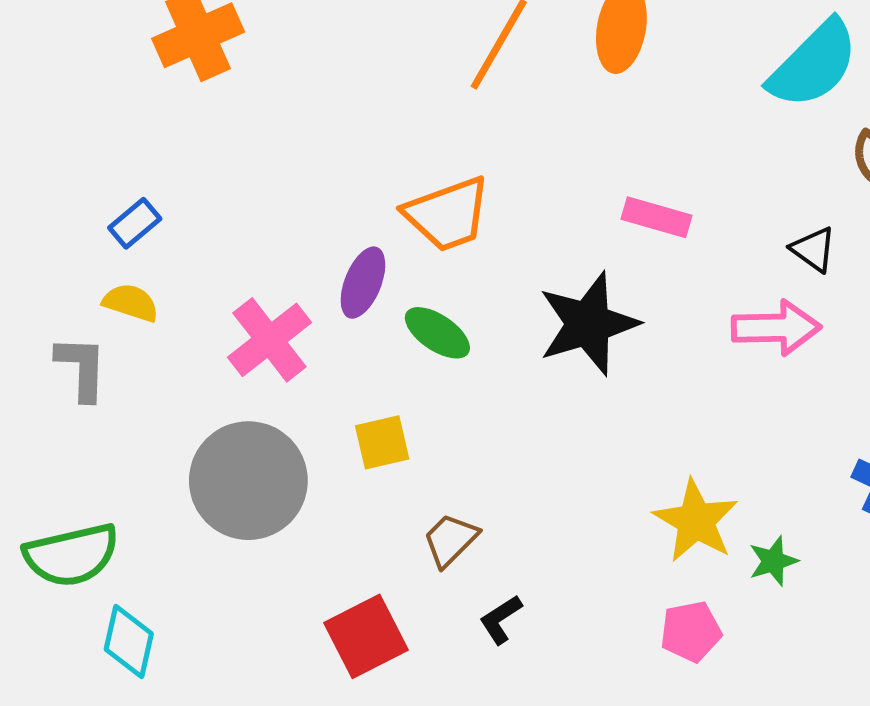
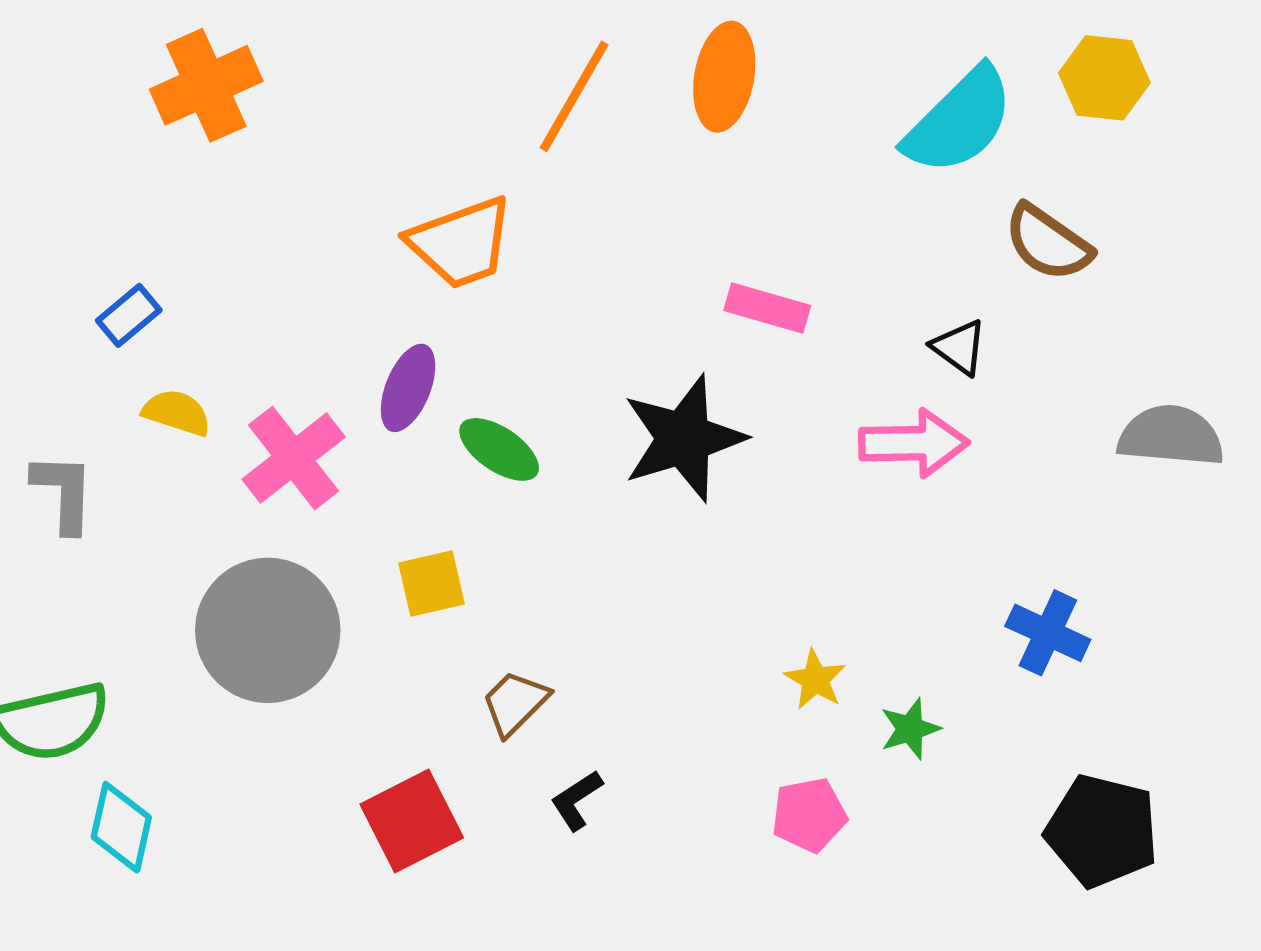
orange trapezoid: (447, 214) -> (461, 243), moved
yellow semicircle: (131, 303) -> (177, 413), moved
yellow star: (696, 521) -> (815, 680), size x0.6

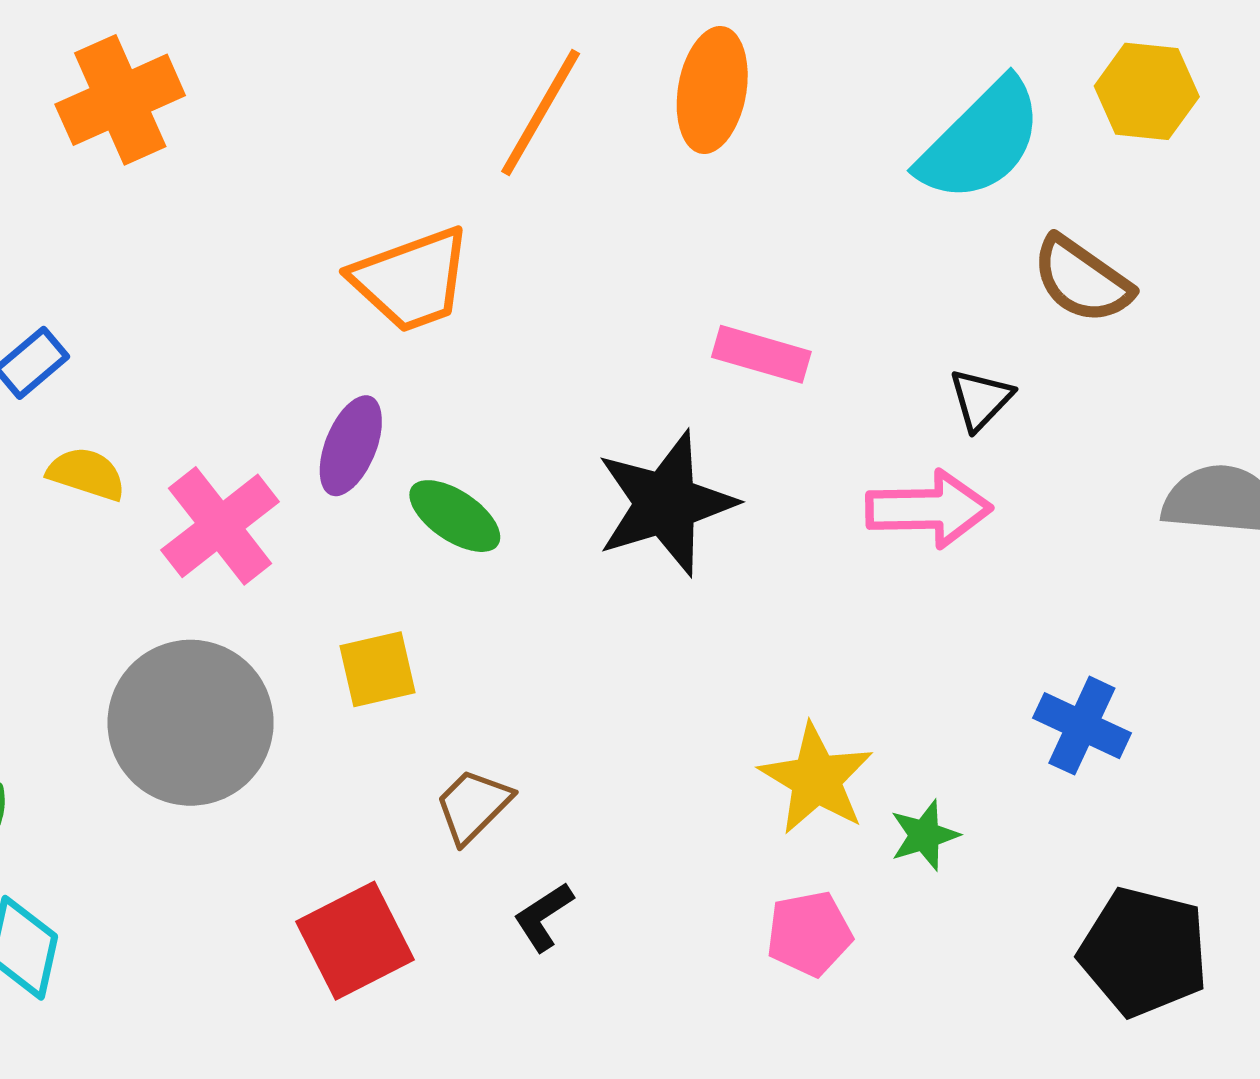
black triangle: (959, 347) -> (981, 399), turned 38
yellow star: (815, 680) -> (816, 779), size x1.6

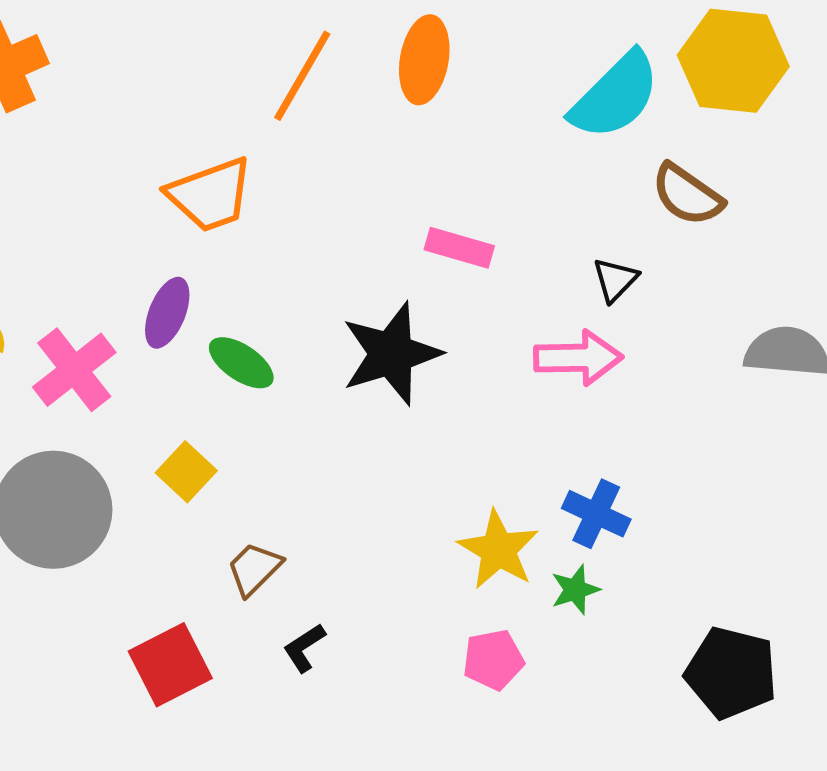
yellow hexagon: (1147, 91) -> (733, 61), size x1.5
yellow square: (378, 669) -> (186, 472), turned -34
blue cross: (1082, 726) -> (596, 514), moved

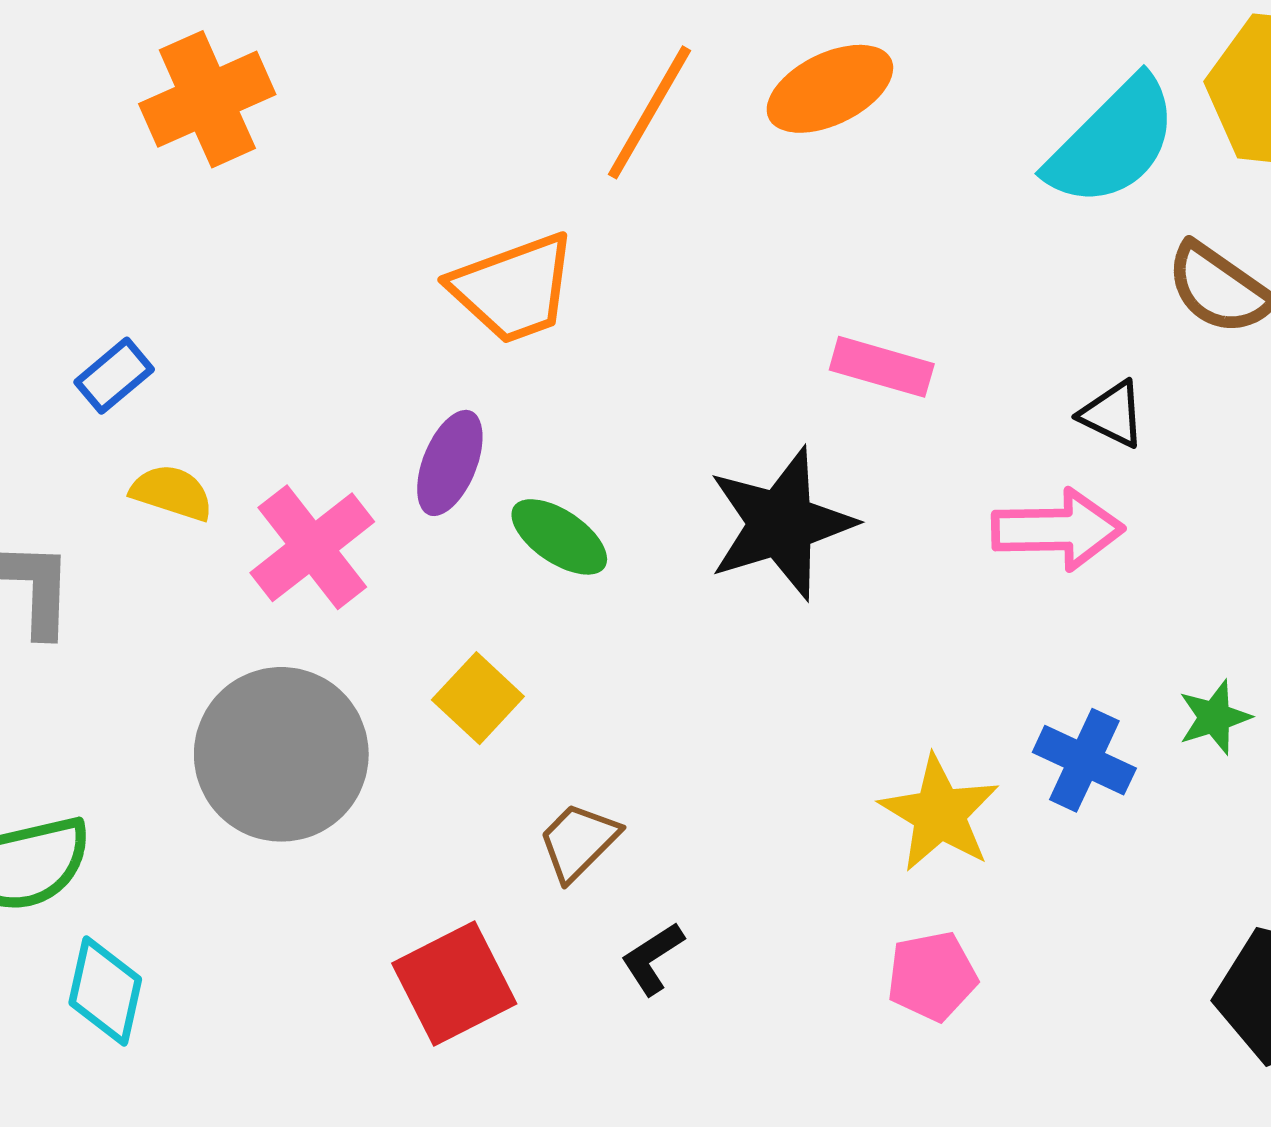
orange ellipse: (424, 60) -> (830, 89), turned 54
black triangle: (615, 280) -> (1112, 414), turned -48
green star: (575, 590) -> (1214, 717), moved

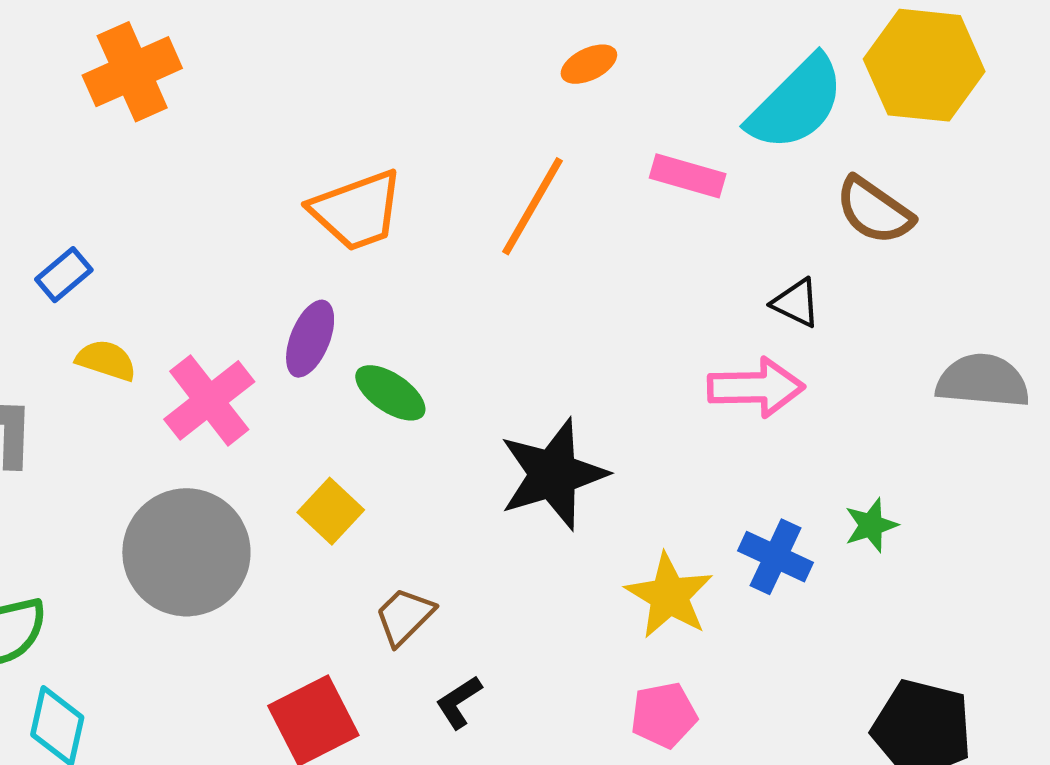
orange ellipse: (830, 89) -> (589, 64), size x0.6
orange line: (650, 112) -> (533, 206), moved
pink rectangle: (882, 367) -> (688, 176), moved
black star: (781, 524) -> (553, 474), moved

